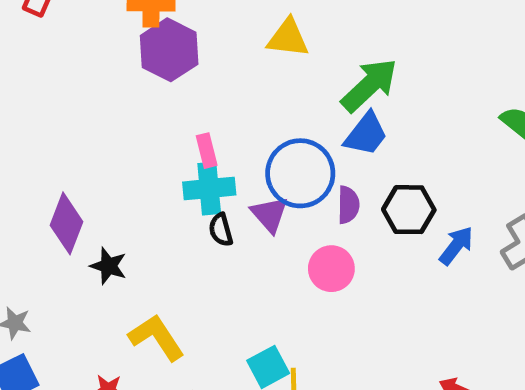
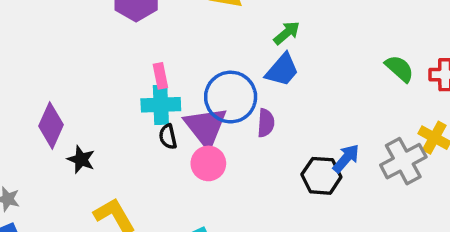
green arrow: (369, 85) -> (287, 33), size x0.6
black hexagon: (409, 210) -> (321, 176), moved
purple triangle: (270, 214) -> (206, 127), size x1.5
pink circle: (331, 269) -> (208, 163), moved

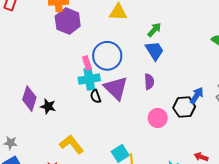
blue trapezoid: (282, 70) -> (154, 51), turned -65
blue circle: (231, 97) -> (107, 56), moved
black star: (81, 159) -> (48, 106), moved
pink circle: (208, 163) -> (158, 118), moved

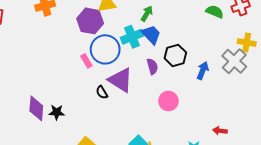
purple hexagon: (68, 21) -> (90, 21), moved
cyan cross: (89, 79) -> (132, 37), moved
black hexagon: (184, 107) -> (175, 55), moved

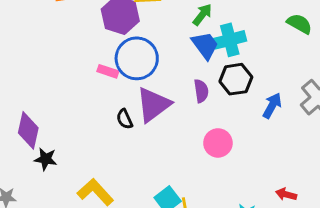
cyan cross: (132, 37) -> (230, 40), moved
pink rectangle: (86, 61) -> (108, 71), turned -48
purple triangle: (121, 80) -> (153, 105), turned 44
black star: (57, 112) -> (46, 159), moved

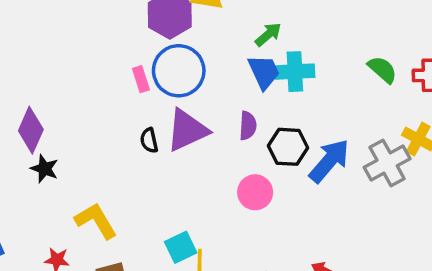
pink rectangle: (108, 71) -> (141, 79), turned 42
black hexagon: (236, 79) -> (288, 147), moved
blue arrow: (272, 106) -> (329, 161), size x1.5

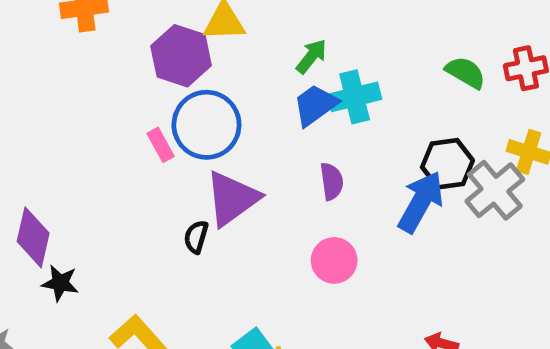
blue trapezoid: (264, 72) -> (315, 105), turned -90
purple semicircle: (248, 126) -> (332, 181), moved
black semicircle: (149, 140) -> (196, 237), moved, turned 40
black hexagon: (288, 147) -> (447, 164), moved

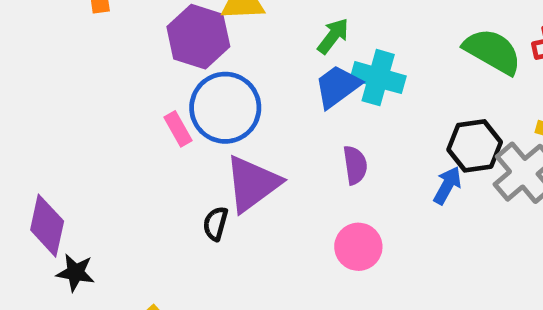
green semicircle: (466, 72) -> (492, 51), size x1.4
cyan cross: (355, 97) -> (378, 78), turned 30
blue arrow: (421, 202) -> (447, 185), size x0.6

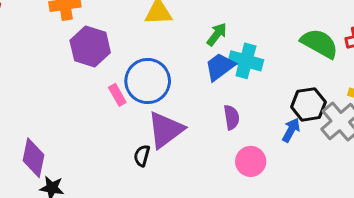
purple hexagon: (198, 37) -> (90, 47), moved
pink circle: (358, 247) -> (251, 161), moved

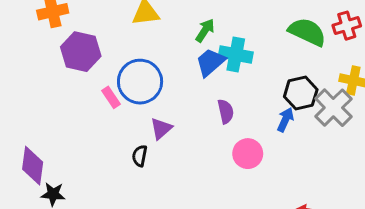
purple triangle: (165, 130) -> (161, 128), size x0.6

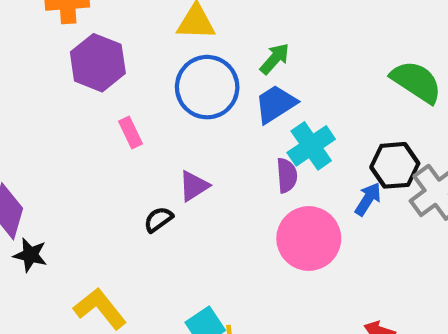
cyan cross: (236, 54) -> (311, 146), moved, turned 36
blue circle: (140, 82) -> (207, 87), moved
pink circle: (248, 154) -> (309, 238), size x1.5
black semicircle: (140, 156) -> (158, 219), turned 35

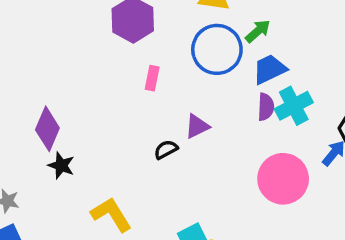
green arrow: (275, 59) -> (258, 31), moved
pink rectangle: (130, 133) -> (152, 78), turned 30
purple semicircle: (287, 175) -> (266, 107), moved

